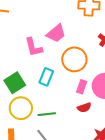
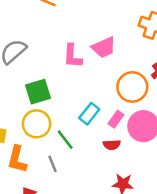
orange circle: (74, 59) -> (132, 87), moved
cyan rectangle: (46, 77) -> (89, 114), moved
green line: (47, 114) -> (65, 140), turned 42

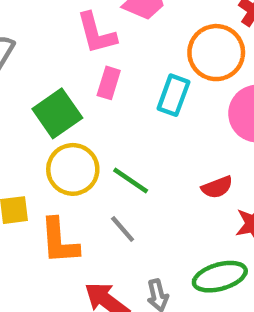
cyan rectangle: (89, 114) -> (173, 95), moved
pink rectangle: (116, 119) -> (109, 83), moved
red semicircle: (112, 145) -> (217, 187), moved

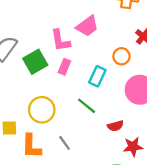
orange circle: (216, 53) -> (121, 56), size x0.6
green square: (57, 113) -> (35, 62), moved
green line: (131, 181) -> (87, 106), moved

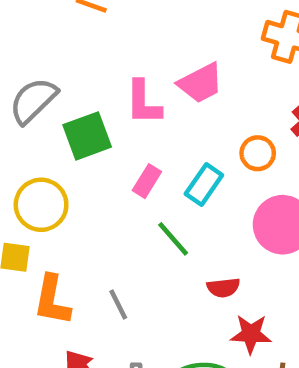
pink rectangle: (64, 67) -> (147, 181), moved
yellow circle: (42, 110) -> (41, 205), moved

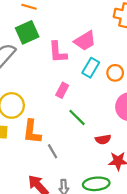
green square: (87, 136) -> (27, 32), moved
cyan rectangle: (204, 185) -> (91, 68), moved
orange L-shape: (52, 300) -> (32, 132), moved

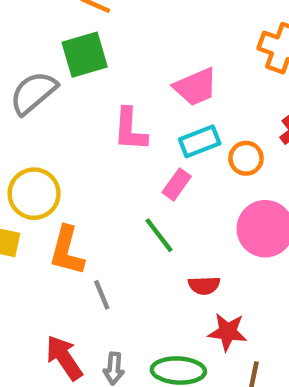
pink L-shape: (58, 52) -> (130, 130), moved
cyan rectangle: (91, 68) -> (200, 141), turned 30
pink rectangle: (62, 90) -> (177, 184), moved

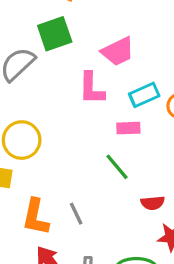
pink trapezoid: (196, 87) -> (118, 52), moved
pink rectangle: (177, 184) -> (128, 128), turned 55
orange L-shape: (67, 251) -> (36, 217), moved

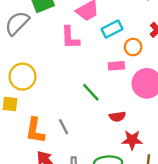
cyan rectangle: (144, 95) -> (112, 29), moved
pink rectangle: (128, 128) -> (116, 66), moved

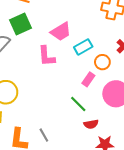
pink rectangle: (116, 66) -> (88, 79), turned -48
green line: (91, 92) -> (78, 104), moved

